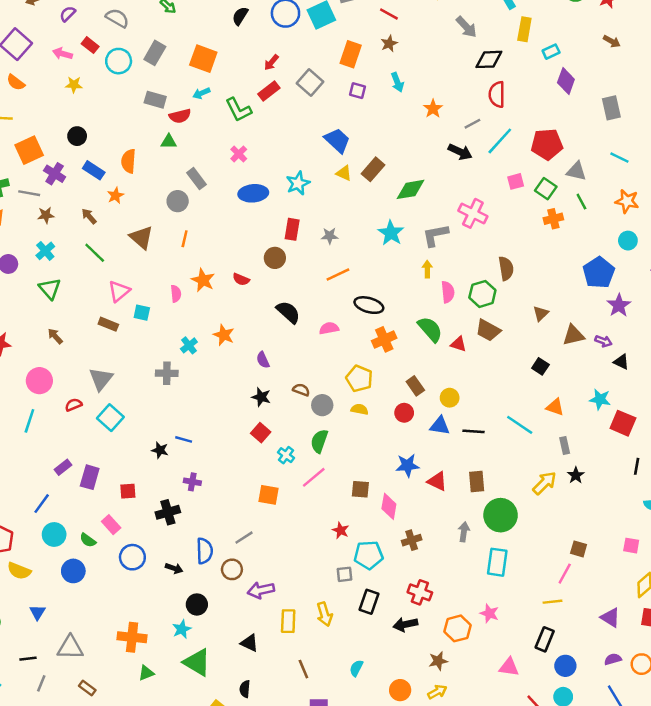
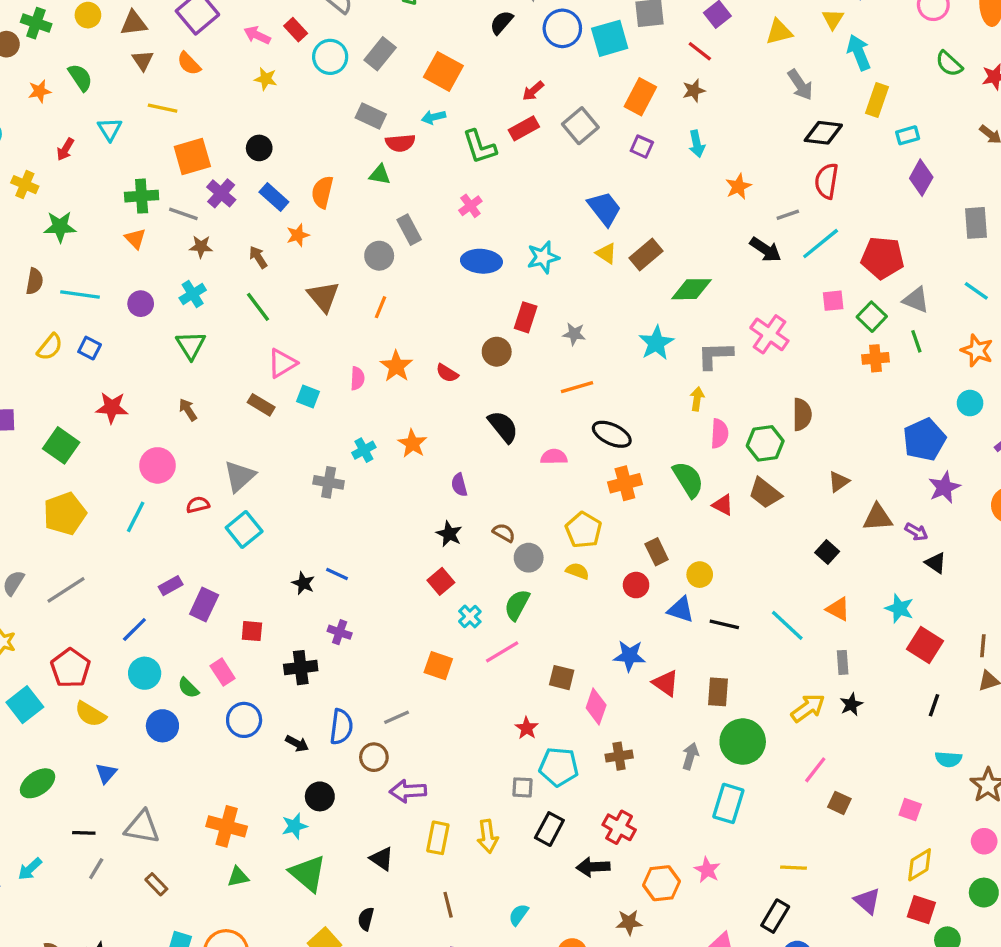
pink line: (565, 574) -> (815, 770), moved

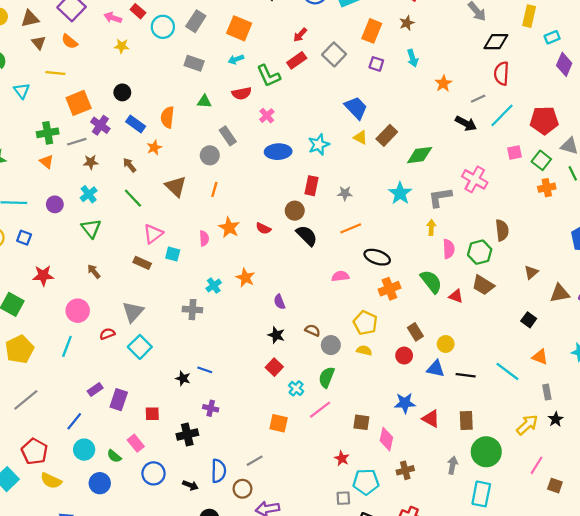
red semicircle: (400, 143) -> (242, 93), moved
gray line: (183, 214) -> (77, 142), turned -30
black semicircle: (503, 427) -> (307, 236), moved

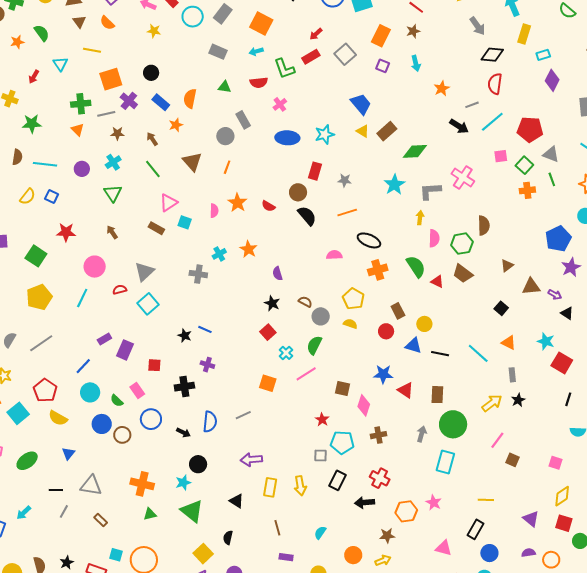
brown circle: (242, 489) -> (122, 435), moved

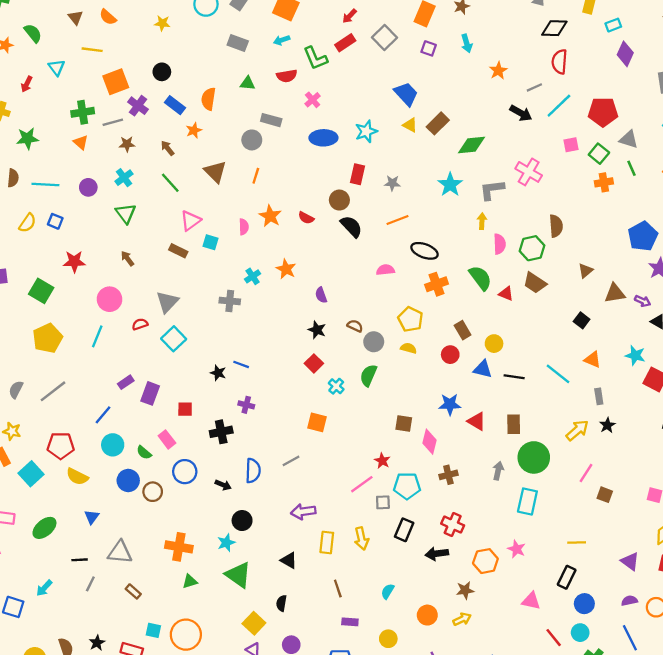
gray rectangle: (243, 120) -> (271, 120), turned -42
pink line: (306, 374) -> (362, 484), moved
red pentagon: (45, 390) -> (61, 446), turned -30

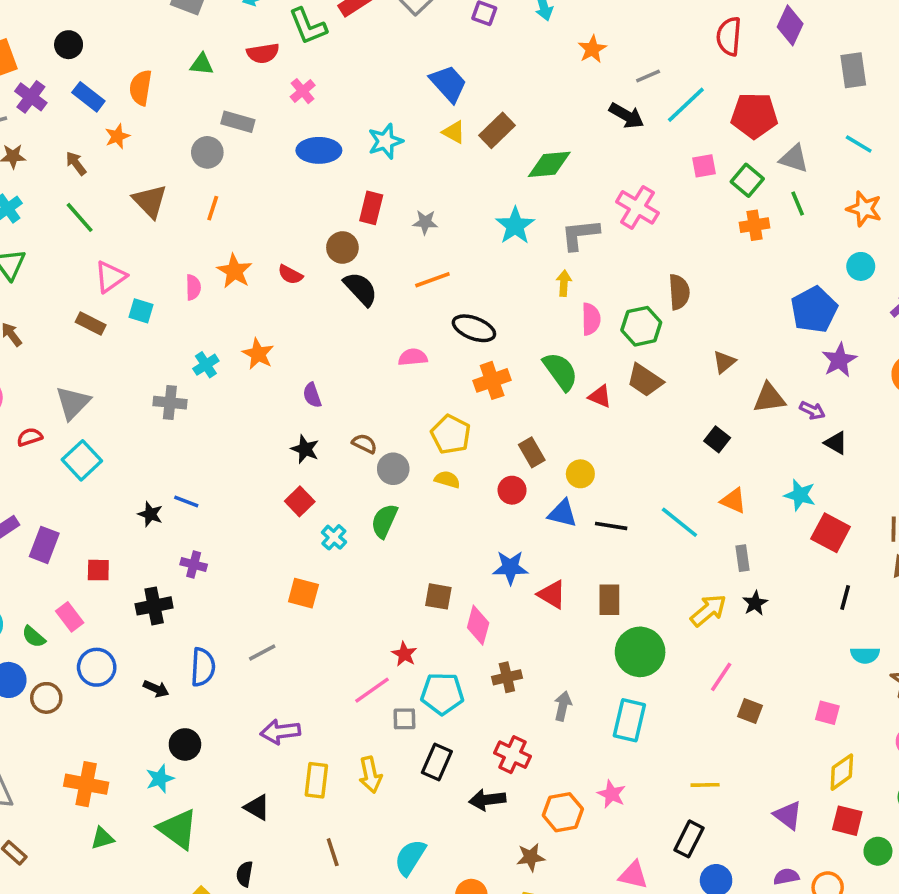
red semicircle: (559, 62) -> (729, 36), moved
gray arrow: (498, 471) -> (563, 706), moved
cyan semicircle: (388, 591) -> (410, 857), size x1.5

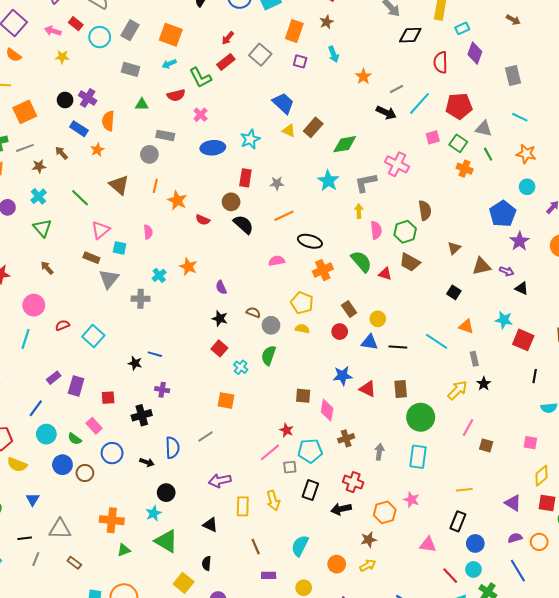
purple cross: (31, 97) -> (88, 98), moved
brown arrow: (76, 163) -> (61, 153), moved
orange cross: (754, 225) -> (465, 169), turned 35
orange star: (235, 271) -> (177, 200), moved
gray triangle: (73, 403) -> (109, 279), moved

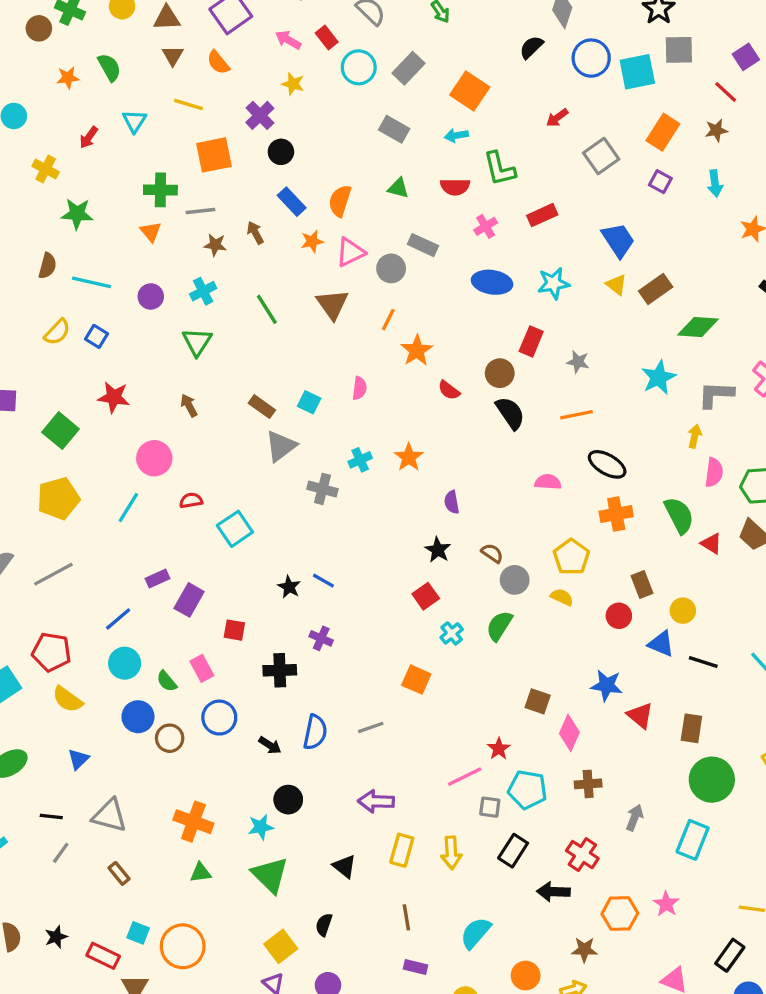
red rectangle: (226, 62) -> (542, 215), moved
purple cross: (88, 98) -> (260, 115), moved
pink triangle: (100, 230) -> (350, 252), moved

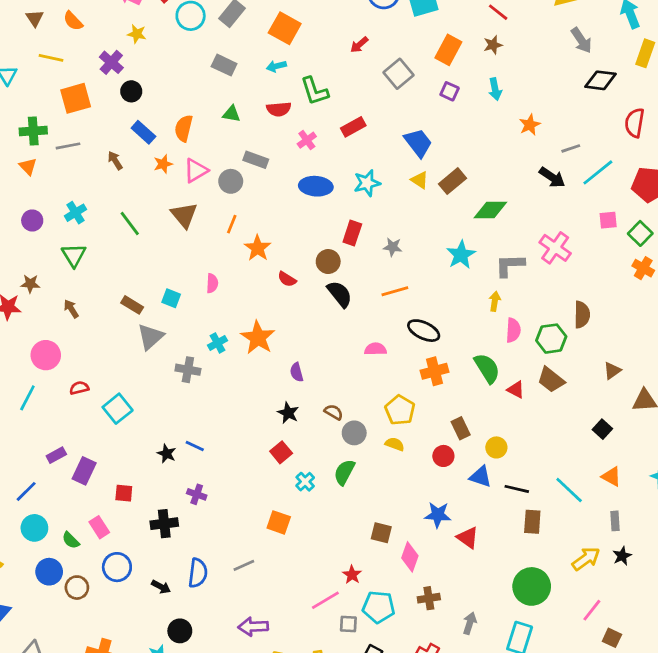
brown star: (215, 245) -> (30, 284), moved
orange star: (409, 457) -> (258, 338), size x1.4
brown rectangle: (691, 728) -> (532, 522), moved

